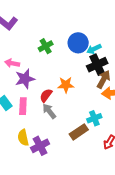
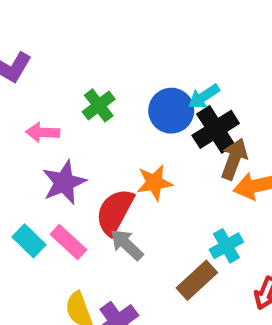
blue circle: (78, 43) -> (171, 111), moved
pink arrow: (12, 63) -> (43, 132), moved
red semicircle: (46, 95) -> (115, 212), size x1.5
pink rectangle: (23, 106) -> (68, 242), turned -42

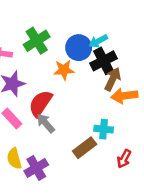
green cross: (99, 105) -> (37, 41), size x1.4
orange star: (154, 183) -> (64, 70), moved
cyan cross: (226, 246) -> (104, 129), turned 30

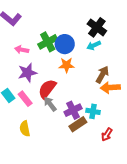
blue circle: (79, 48) -> (65, 44), moved
black cross: (104, 61) -> (97, 27), moved, turned -30
purple cross: (36, 168) -> (73, 110), moved

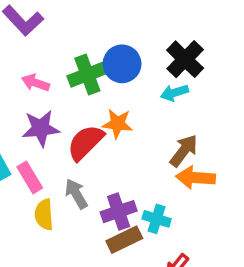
blue circle: (65, 44) -> (122, 64), moved
red semicircle: (47, 89) -> (85, 142), moved
yellow semicircle: (25, 129) -> (44, 215), moved

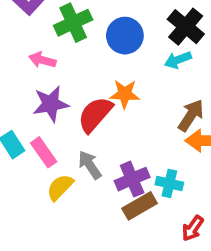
green cross: (87, 75) -> (73, 23), moved
yellow semicircle: (44, 215) -> (60, 187), turned 52

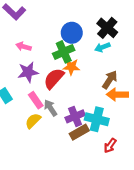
green cross: (73, 23) -> (64, 52), moved
pink rectangle: (44, 152) -> (36, 100), moved
cyan cross: (169, 183) -> (97, 119), size x1.5

